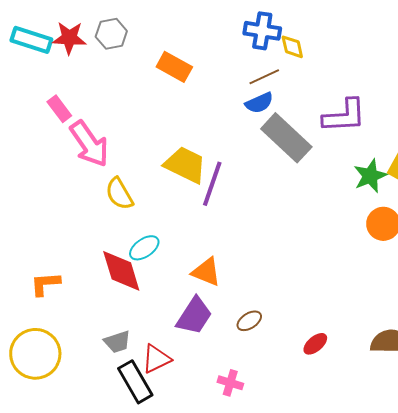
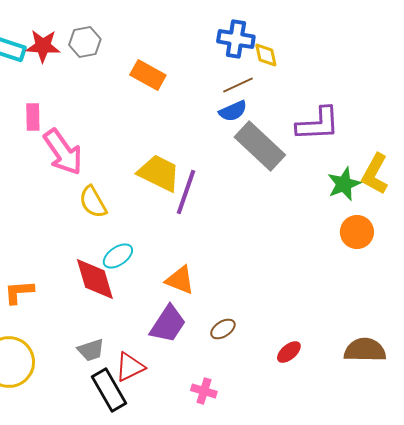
pink rectangle: (59, 109) -> (33, 117), turned 36

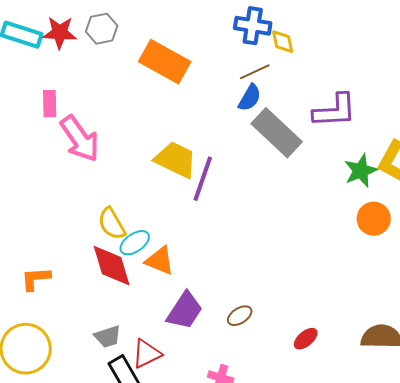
orange rectangle: (148, 75) -> (165, 62), size x1.4
blue semicircle: (233, 111) -> (250, 98), turned -36
yellow semicircle: (93, 202) -> (112, 224), moved
orange triangle: (180, 280) -> (160, 261), moved

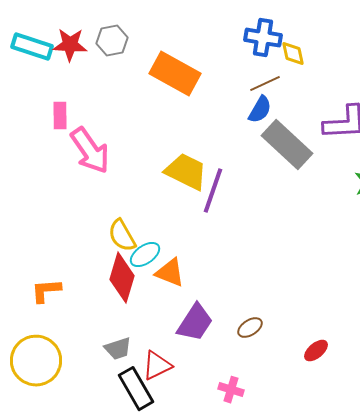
red diamond: (112, 266) -> (122, 278), turned 33

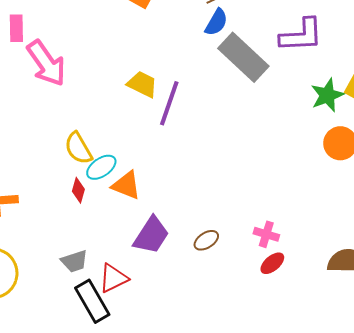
yellow trapezoid: (186, 172) -> (142, 84), size x0.7
red diamond: (122, 278) -> (78, 190), size x0.5
pink cross: (231, 390) -> (266, 234), moved

